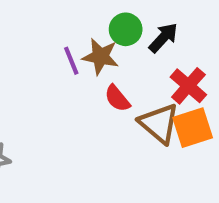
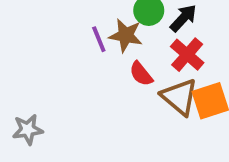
red cross: (188, 86) -> (187, 55), moved

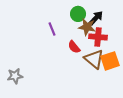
brown star: (126, 35) -> (87, 27), moved
red cross: (187, 55) -> (98, 37), turned -36

